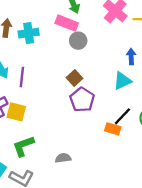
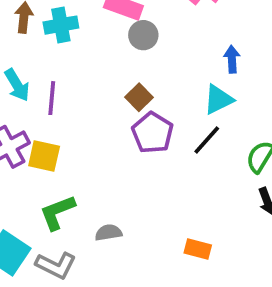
black line: (122, 116) -> (207, 140), moved
orange rectangle: (113, 129) -> (198, 249), moved
gray semicircle: (63, 158) -> (108, 233), moved

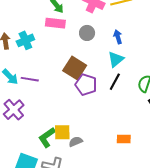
gray circle: (143, 35) -> (87, 33), moved
brown square: (139, 97) -> (75, 68), size x1.6
purple line: (52, 98) -> (30, 79), turned -72
yellow square: (44, 156) -> (62, 132), moved

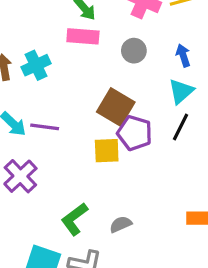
yellow square: (62, 132) -> (107, 151), moved

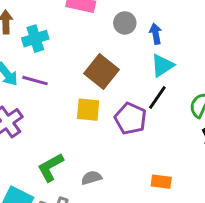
blue arrow: (183, 55) -> (156, 34), moved
cyan cross: (36, 65) -> (35, 39), moved
purple pentagon: (135, 133) -> (130, 119), moved

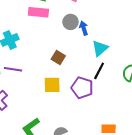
blue arrow: (156, 34) -> (84, 28), moved
brown square: (101, 72) -> (58, 57), size x0.6

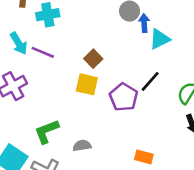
cyan triangle: (100, 48) -> (160, 39), moved
brown square: (58, 57) -> (93, 59), moved

